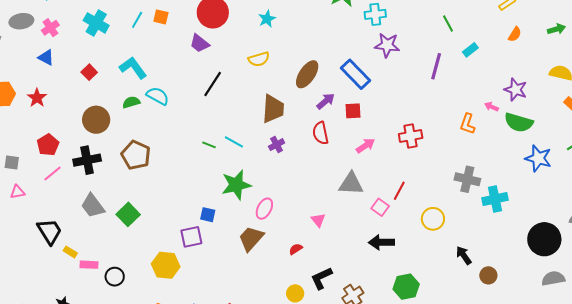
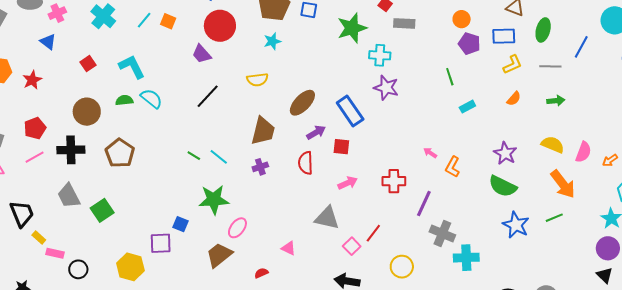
purple line: (436, 66) -> (424, 204), moved
pink arrow: (492, 107) -> (430, 153), moved
orange L-shape: (467, 124) -> (453, 167), moved
pink triangle: (318, 220) -> (289, 248), turned -35

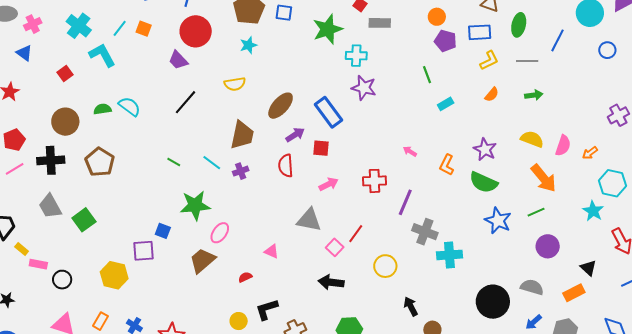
cyan L-shape: (132, 67) -> (102, 55), moved
cyan line: (219, 157) -> (212, 163), moved
orange L-shape: (453, 167) -> (447, 165), moved
purple circle: (608, 248) -> (548, 246), moved

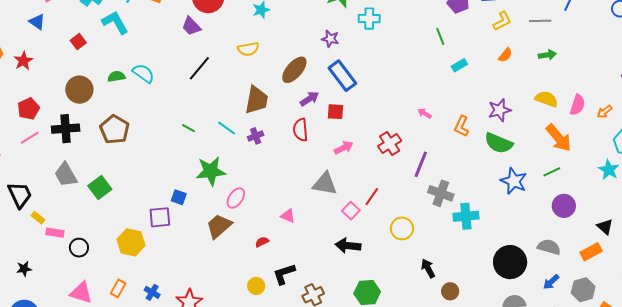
purple star: (364, 88) -> (330, 39), moved, size x0.7
purple star: (485, 149) -> (500, 110), turned 30
red cross: (375, 181) -> (390, 143), turned -30

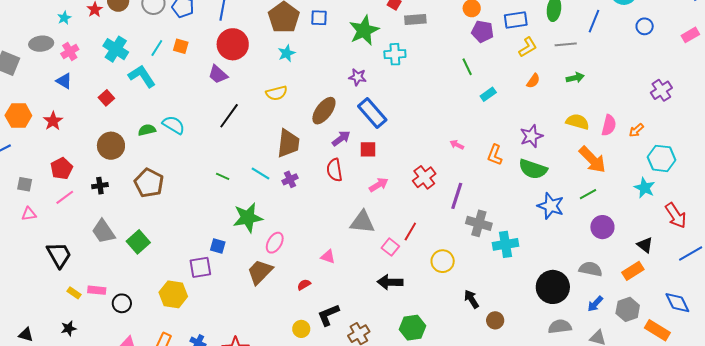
black cross: (66, 129) -> (100, 186), size x0.6
yellow rectangle: (38, 218) -> (74, 293), moved

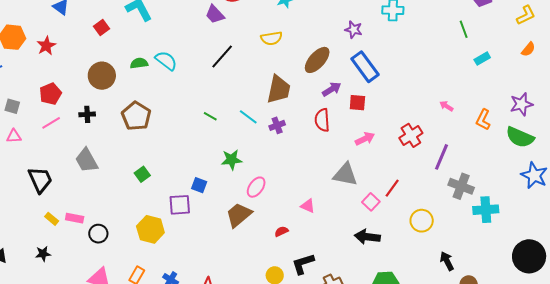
green star: (248, 218) -> (232, 160), size x0.7
green square: (138, 242) -> (142, 174), moved, size x0.7

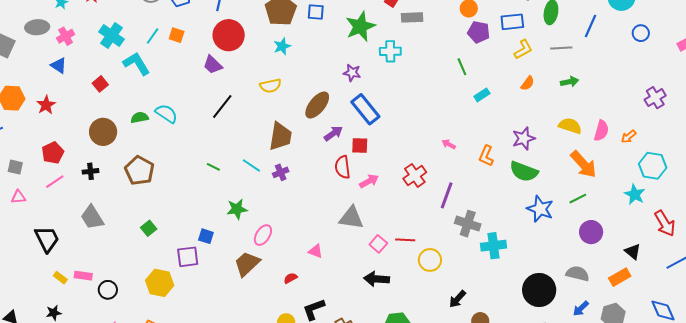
red semicircle: (322, 120) -> (342, 167), moved
red line: (392, 188) -> (405, 240), moved, turned 60
black arrow: (447, 261) -> (457, 299), turned -108

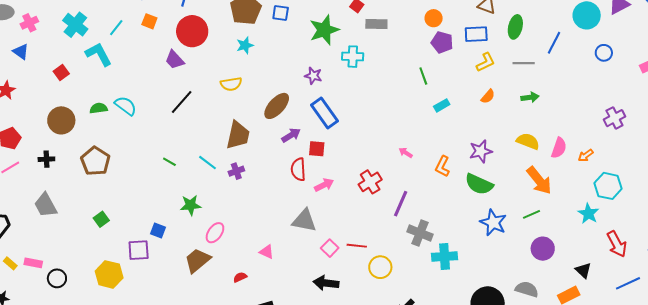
orange square: (177, 35) -> (149, 21), moved

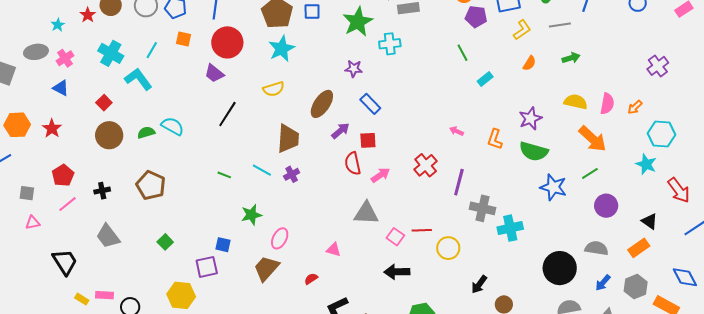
cyan star: (245, 45) -> (282, 49), size x1.5
blue rectangle: (325, 113) -> (370, 104), size x0.7
brown circle: (61, 120) -> (109, 135), moved

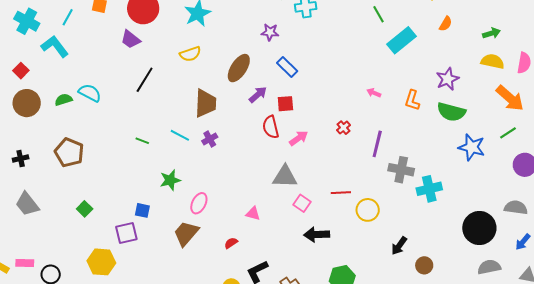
green arrow: (571, 58) -> (491, 33), moved
cyan rectangle: (485, 79) -> (401, 40), size x1.8
red cross: (426, 165) -> (343, 128), size x0.6
pink square: (395, 237) -> (302, 203), moved

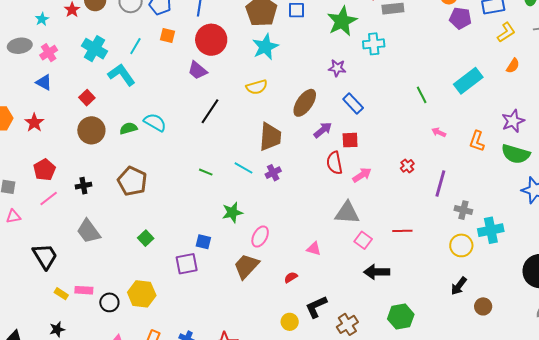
green line: (379, 14) -> (422, 95), moved
gray cross: (401, 170) -> (463, 210), size x0.7
yellow circle: (368, 210) -> (461, 245), moved
yellow hexagon: (101, 262) -> (142, 294), moved

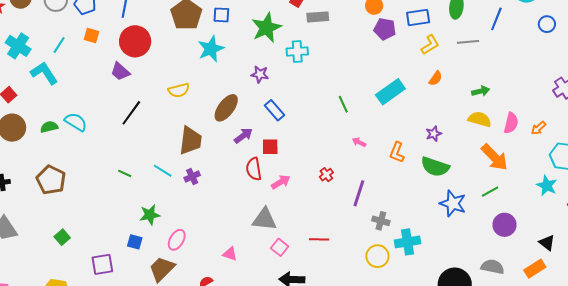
cyan star: (265, 47) -> (211, 49), moved
purple star: (513, 121) -> (434, 134), size x0.7
blue square: (203, 242) -> (135, 242), moved

